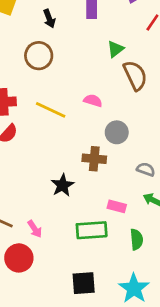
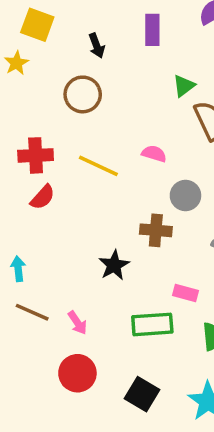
red circle: (19, 258) -> (77, 373), moved
black square: (84, 283) -> (142, 394), turned 35

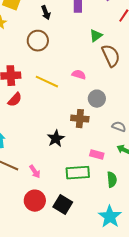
black square: (142, 394) -> (63, 205), moved

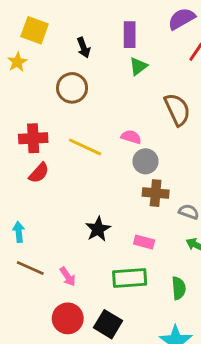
green triangle: (96, 36) -> (138, 66), moved
gray circle: (97, 99) -> (146, 161), moved
brown cross: (80, 119) -> (156, 193), moved
pink rectangle: (97, 155) -> (144, 242), moved

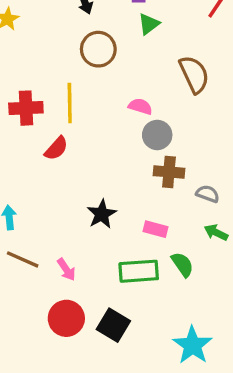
brown circle: (72, 88) -> (98, 49), moved
yellow line: (85, 147) -> (70, 103), moved, turned 64
red semicircle: (39, 173) -> (56, 148), moved
green semicircle: (179, 288) -> (182, 264), moved, turned -30

